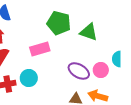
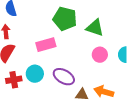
pink circle: (101, 70) -> (100, 55), moved
purple ellipse: (79, 71) -> (64, 77), moved

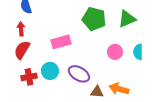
green pentagon: (65, 19) -> (94, 19), moved
green triangle: (95, 28) -> (127, 19), moved, turned -42

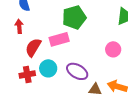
green pentagon: (94, 19) -> (74, 17), moved, turned -30
red semicircle: (22, 50) -> (33, 47), moved

